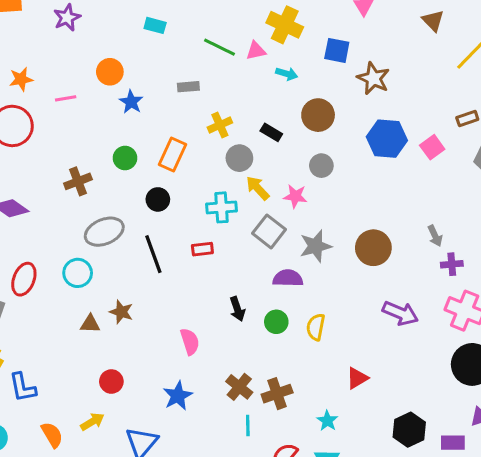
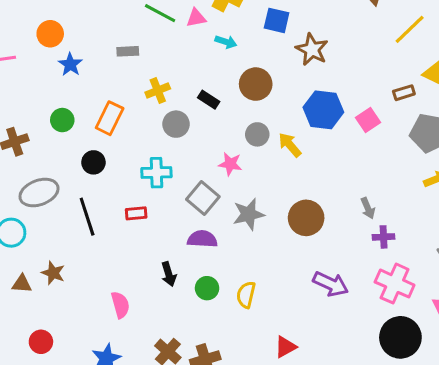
yellow arrow: (258, 188) -> (290, 145), moved
purple semicircle: (288, 278) -> (202, 239), moved

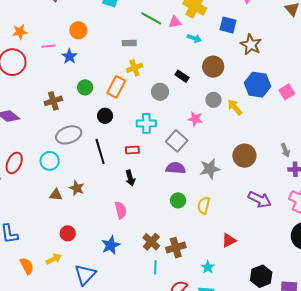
blue star: (70, 64) -> (69, 56), moved
yellow cross: (158, 91) -> (135, 68), moved
gray star: (249, 214) -> (210, 169), moved
black arrow: (169, 274) -> (130, 178), moved

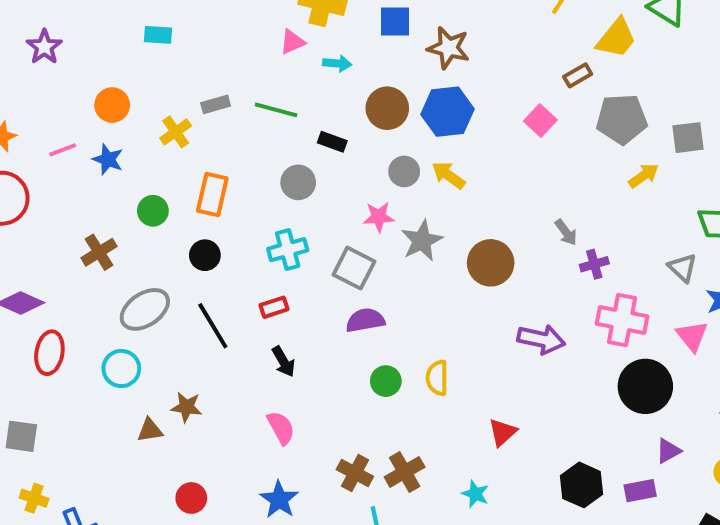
green line: (151, 18) -> (276, 110), moved
yellow cross: (135, 68) -> (176, 132), moved
blue hexagon: (257, 85) -> (447, 112), moved
red ellipse: (14, 163) -> (49, 353), moved
gray star: (210, 169) -> (422, 241), moved

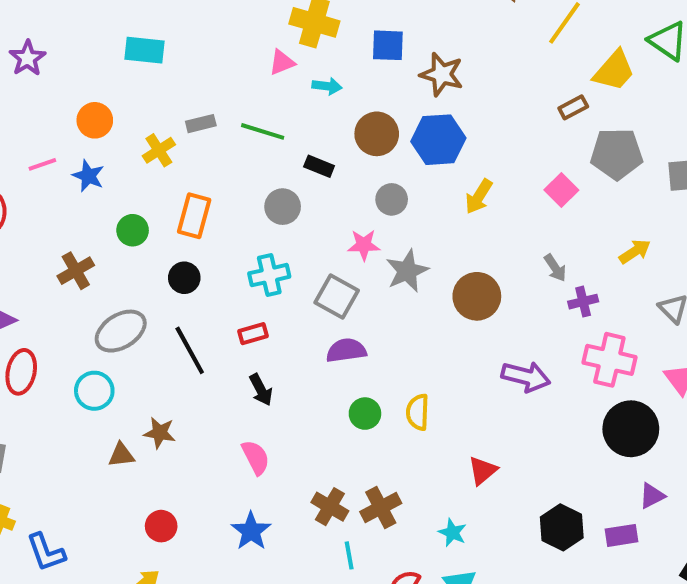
cyan rectangle: (158, 35) -> (144, 50), size x1.4
pink square: (540, 121) -> (561, 190), moved
yellow arrow: (448, 175) -> (479, 196), moved, turned -96
yellow arrow: (644, 176) -> (635, 252), moved

